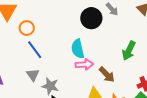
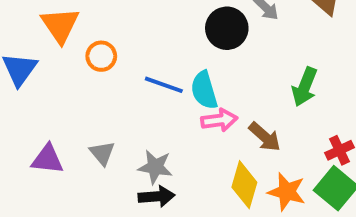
blue line: (35, 50) -> (164, 85), moved, turned -30
gray triangle: (33, 75) -> (102, 153), moved

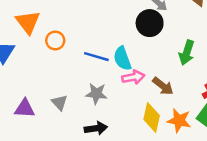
black circle: (227, 28) -> (150, 23), moved
gray star: (155, 167) -> (96, 94), moved

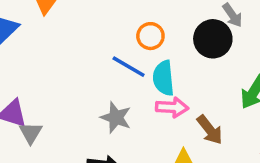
orange circle: (55, 41) -> (150, 36), moved
gray triangle: (59, 103) -> (31, 133), moved

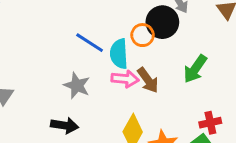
orange circle: (150, 36) -> (143, 35), moved
brown arrow: (210, 130) -> (148, 80), moved

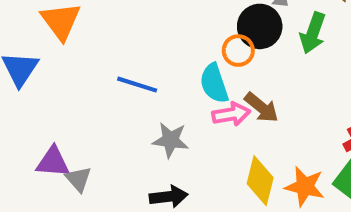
blue line: (90, 43) -> (137, 85), moved
green arrow: (195, 69) -> (313, 33), moved

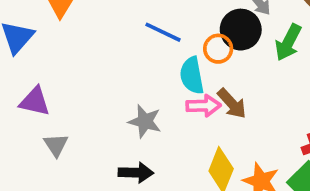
blue line: (137, 85) -> (163, 32), moved
purple triangle: (53, 162) -> (35, 101), moved

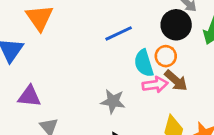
blue line: (163, 32) -> (119, 33), turned -44
orange circle: (218, 49) -> (166, 56), moved

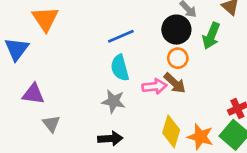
orange circle: (166, 56) -> (178, 58), moved
cyan semicircle: (144, 63) -> (120, 68), moved

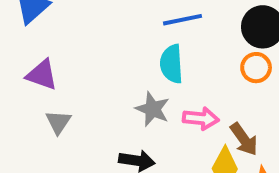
brown arrow: (175, 83) -> (244, 139), moved
pink arrow: (154, 86) -> (201, 119), moved

